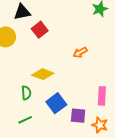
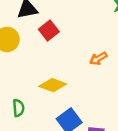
green semicircle: (26, 93) -> (18, 108), moved

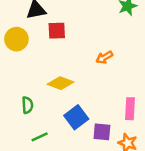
red square: (49, 31) -> (57, 31), turned 36

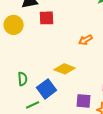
yellow diamond: (60, 83) -> (65, 69), moved
blue square: (76, 117) -> (47, 89), moved

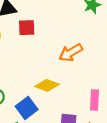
orange arrow: (86, 40) -> (71, 53), size x1.5

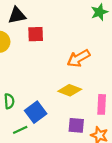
yellow diamond: (47, 85) -> (70, 90), moved

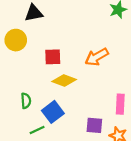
red square: (36, 34) -> (53, 57), moved
yellow diamond: (70, 90) -> (64, 81), moved

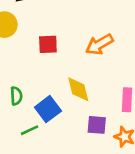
yellow diamond: (64, 81) -> (78, 89), moved, turned 55

